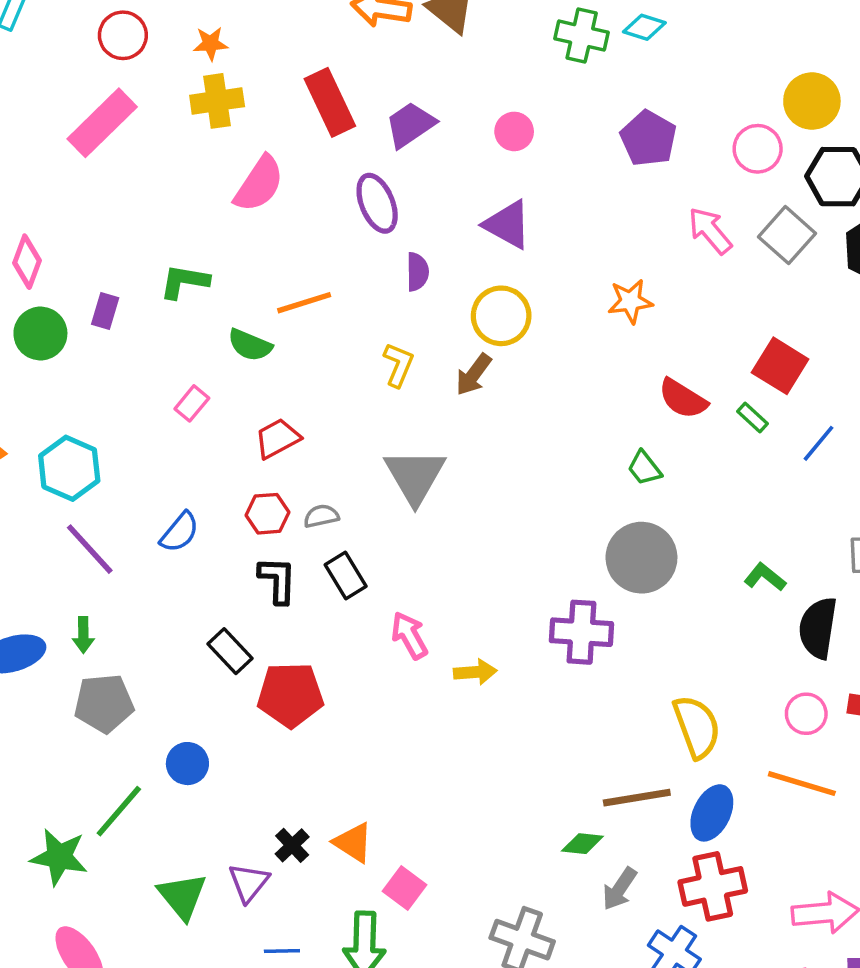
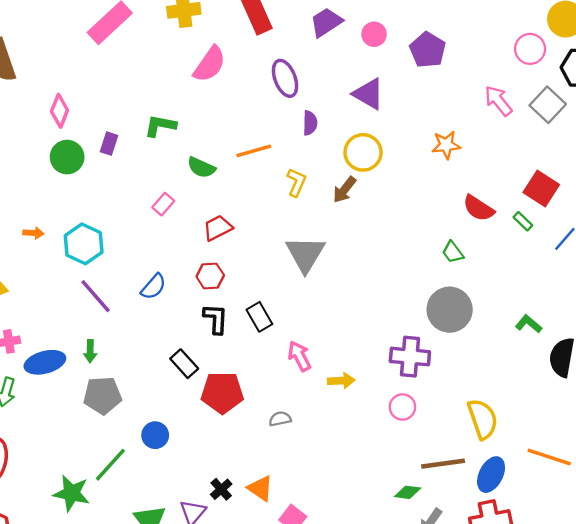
purple trapezoid: (410, 125) -> (326, 22), moved
purple pentagon: (648, 138) -> (428, 50), moved
orange line: (304, 303) -> (254, 151), moved
gray semicircle: (321, 516) -> (280, 419), moved
pink circle: (806, 714) -> (402, 407), moved

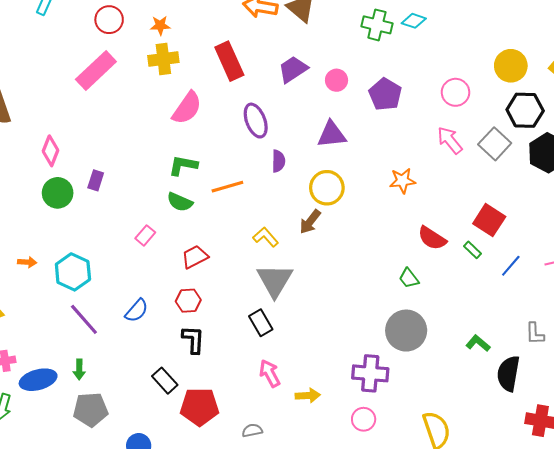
pink circle: (530, 49) -> (455, 92), moved
purple triangle: (369, 94) -> (332, 134), turned -36
green L-shape: (160, 126) -> (183, 165), moved
yellow L-shape: (296, 182) -> (266, 237), moved, turned -65
black rectangle: (259, 317) -> (261, 323), moved

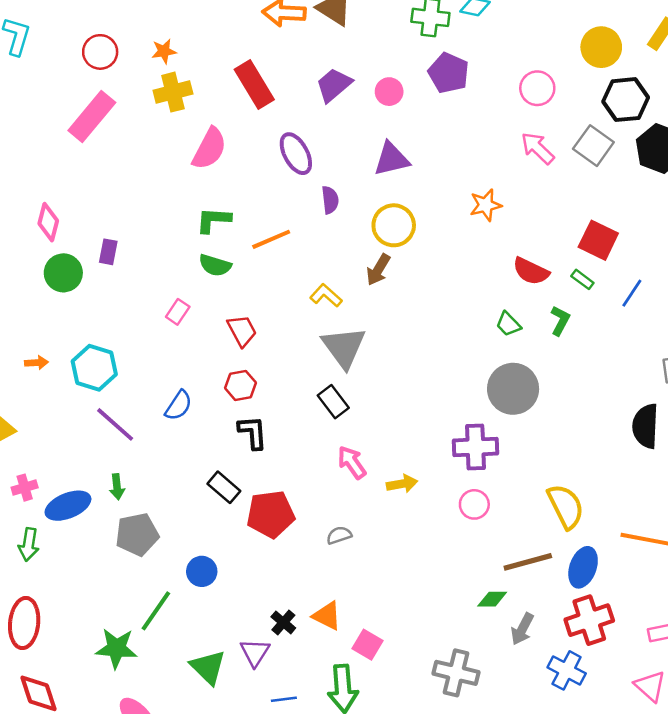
purple pentagon: (385, 94) -> (449, 73), moved
red trapezoid: (195, 257) -> (242, 331), turned 96
green L-shape: (478, 343) -> (560, 321), moved, turned 85

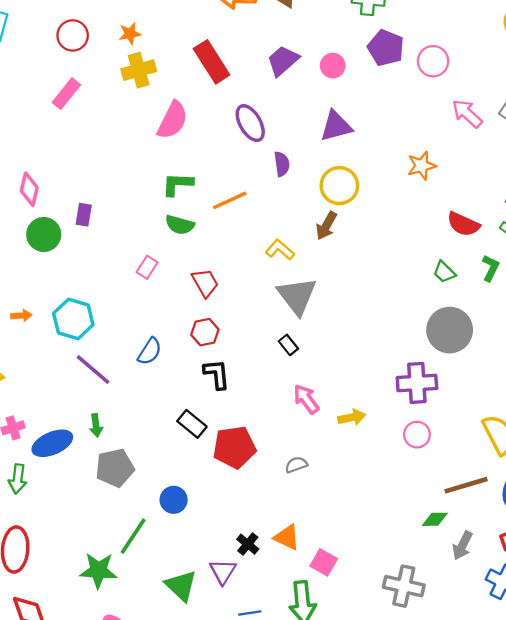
pink circle: (537, 88) -> (433, 61), moved
pink rectangle: (92, 117) -> (66, 94), size x0.7
black rectangle: (333, 402) -> (288, 345), size x0.7

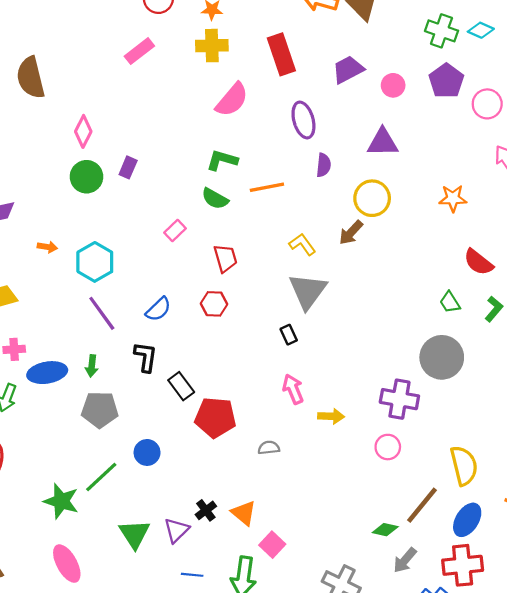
black L-shape: (217, 374) -> (146, 357), moved
brown line: (466, 485) -> (422, 505), turned -48

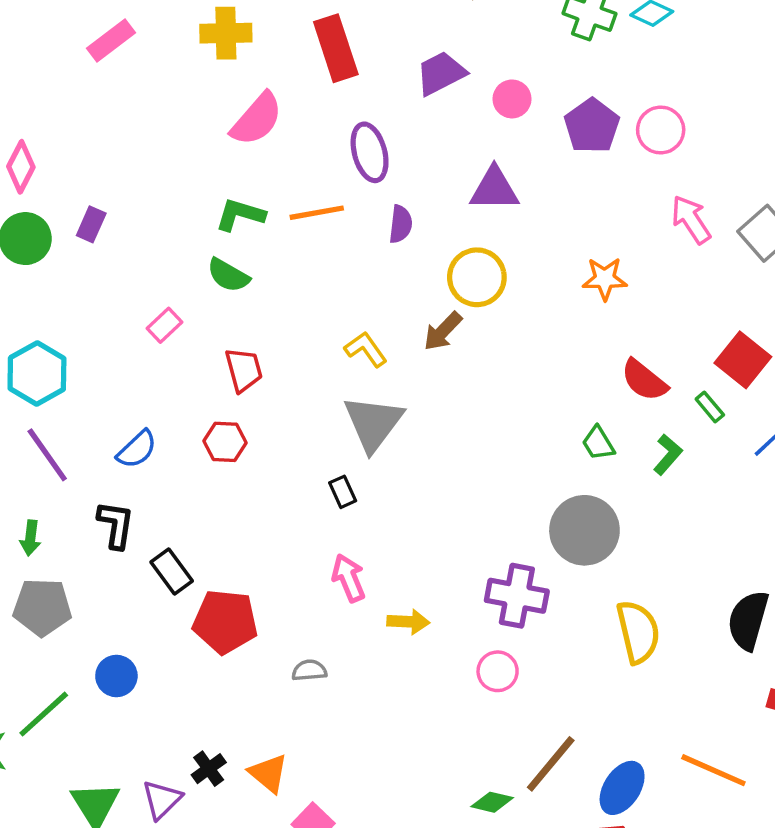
purple pentagon: (446, 81) -> (592, 126), moved
orange line: (267, 187) -> (317, 213), moved
yellow semicircle: (464, 466) -> (638, 632), moved

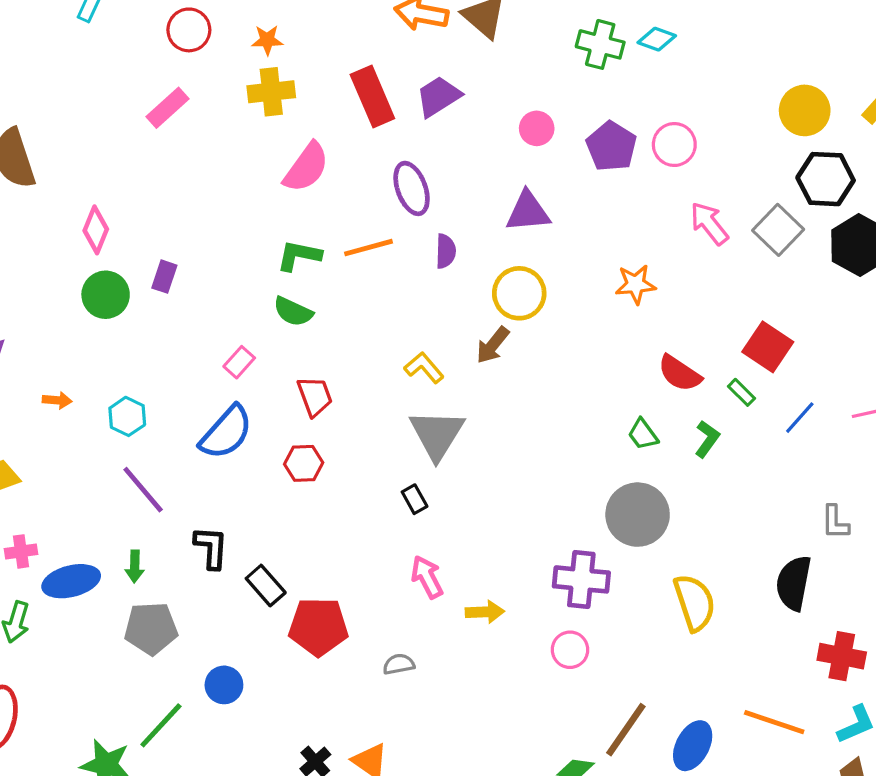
purple trapezoid: (441, 73) -> (438, 96), moved
cyan hexagon: (37, 374) -> (127, 416), size x0.7
blue semicircle: (137, 449) -> (226, 432), moved, size x1.5

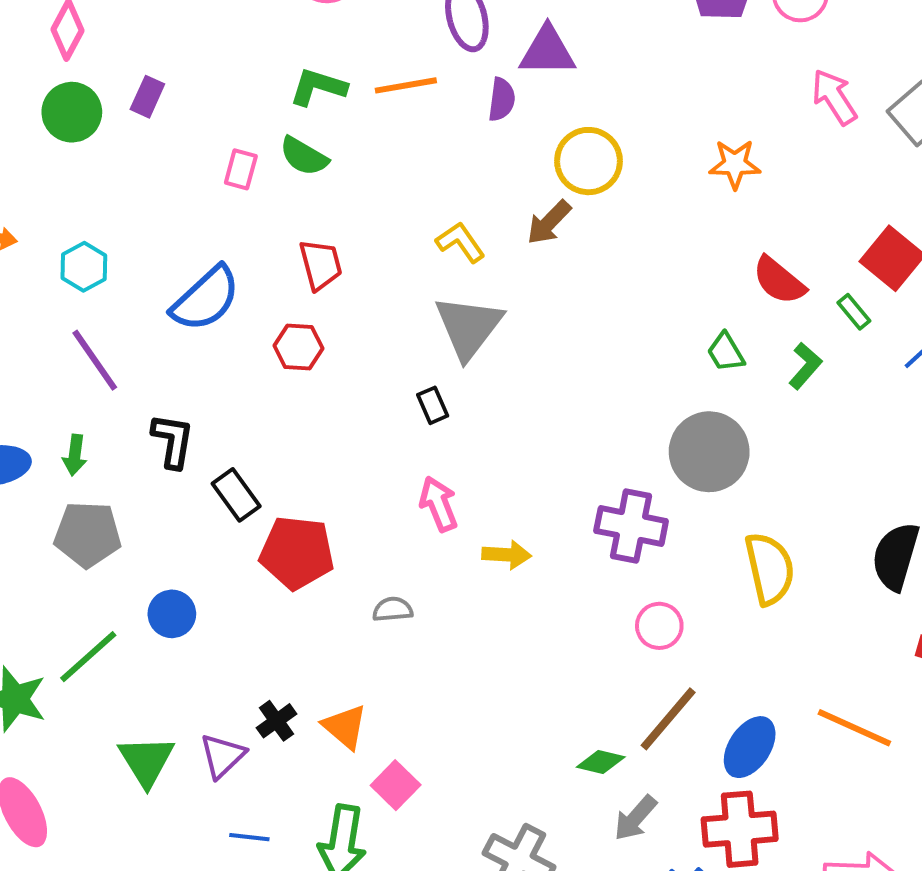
purple triangle: (528, 212) -> (547, 51), moved
pink rectangle: (239, 362) -> (241, 169), moved, turned -32
pink circle: (570, 650) -> (659, 626), moved

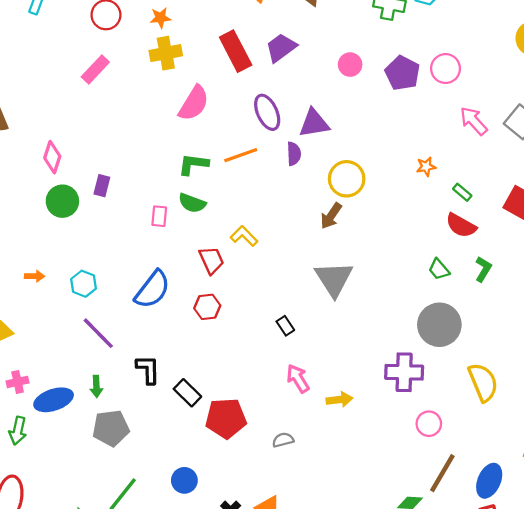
orange star: (735, 164) -> (426, 167), size x0.7
yellow L-shape: (460, 242) -> (244, 236), moved
green rectangle: (854, 312) -> (462, 192), moved
gray triangle: (468, 327) -> (334, 279), moved
blue circle: (172, 614) -> (184, 480), moved

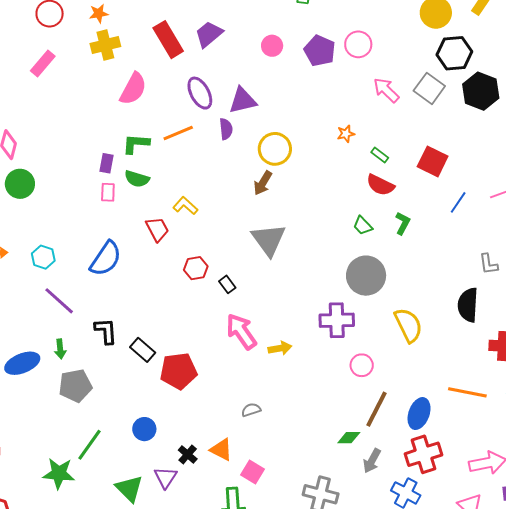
purple rectangle: (102, 186) -> (106, 163), moved
red hexagon: (207, 307) -> (196, 268), moved
pink arrow: (298, 379) -> (241, 331), size x1.4
gray semicircle: (283, 440) -> (251, 410), moved

